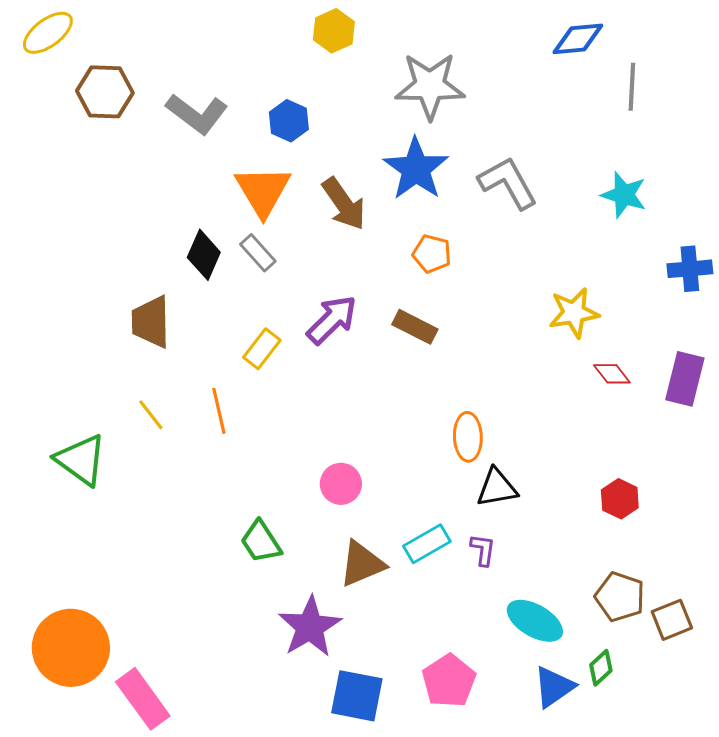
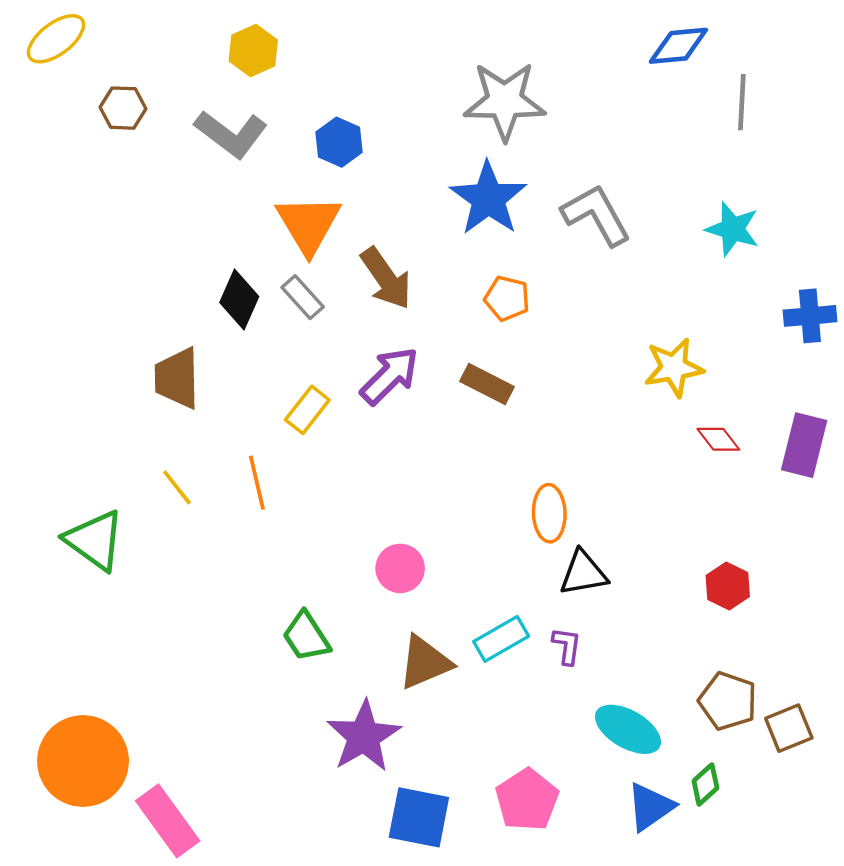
yellow hexagon: (334, 31) -> (253, 50), moved
brown hexagon: (105, 92) -> (123, 108), size x0.7
brown arrow: (344, 204) -> (386, 278), moved

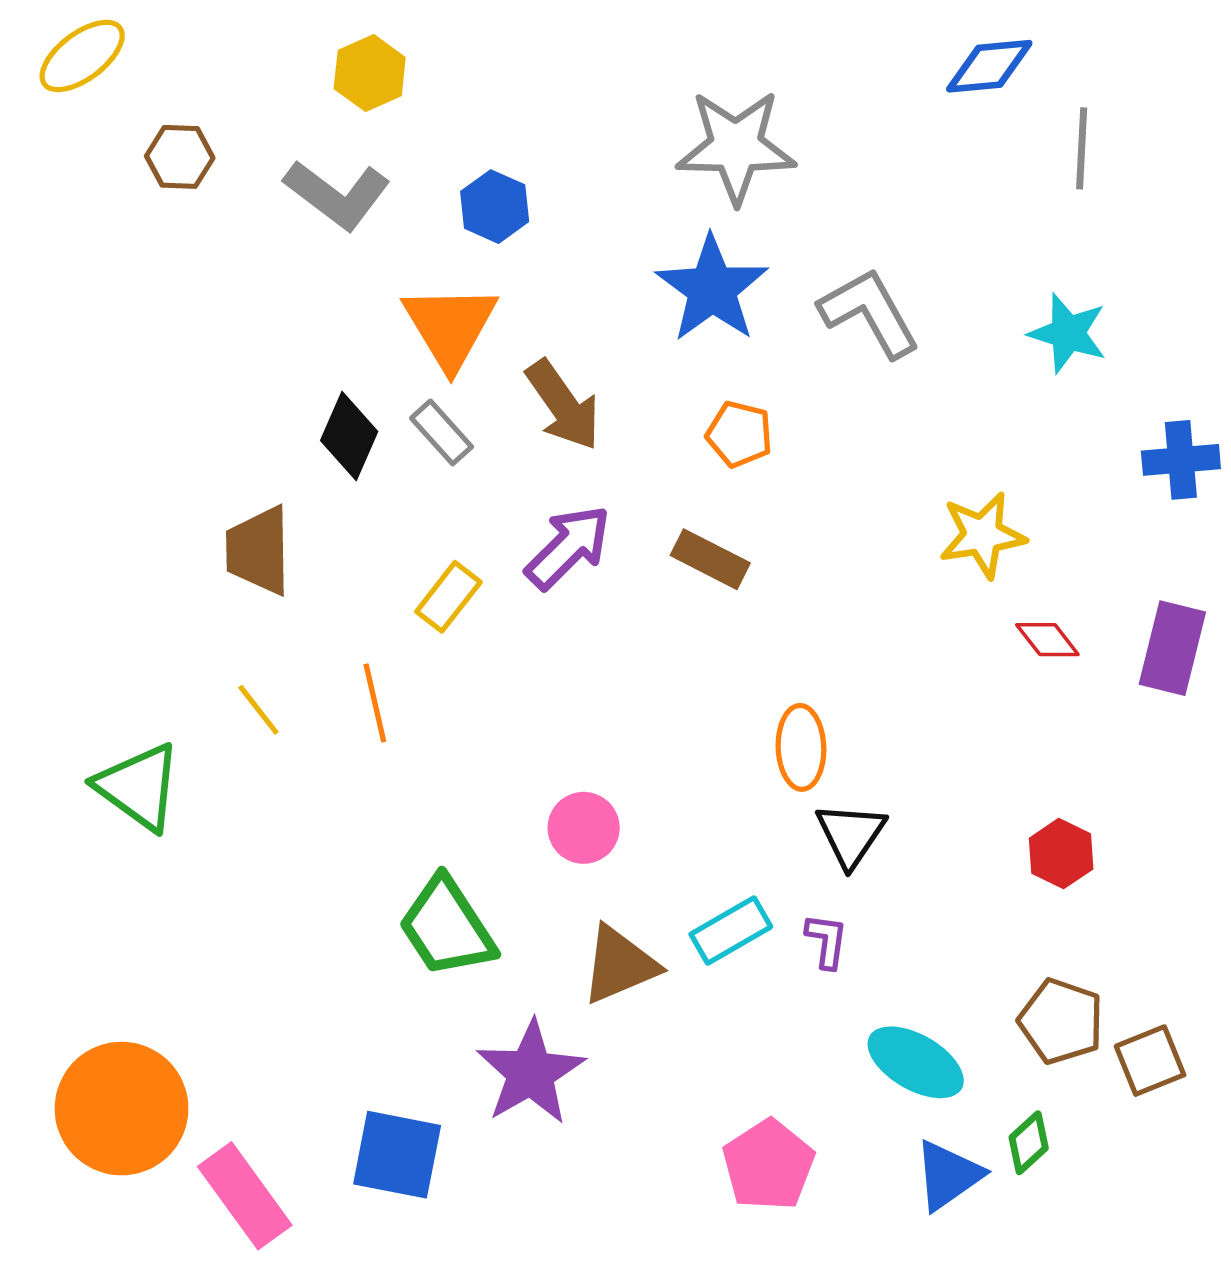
black triangle: (583, 573) -> (851, 835), turned -46
green trapezoid: (306, 637) -> (447, 927), size x1.4
blue square: (419, 817) -> (397, 1155), moved

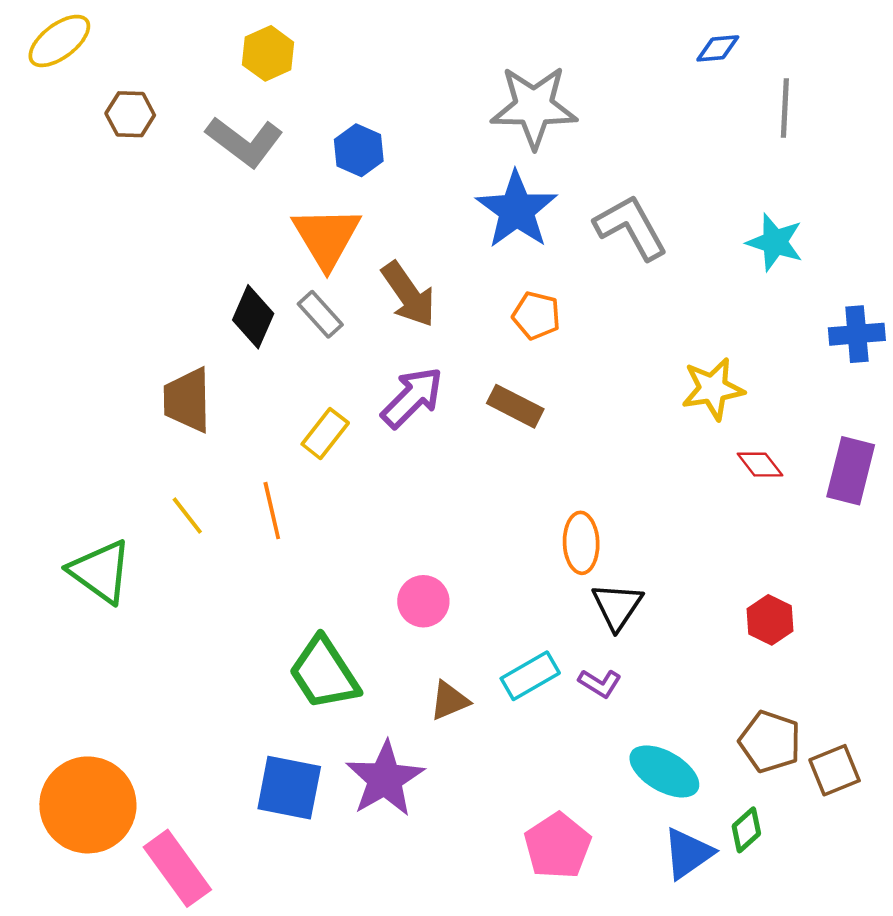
blue diamond: (989, 66) -> (718, 48), size x0.7
purple L-shape: (827, 941) -> (600, 683), turned 114
brown triangle: (620, 965) -> (449, 701), size x0.7
blue square: (397, 1155) -> (289, 788), moved

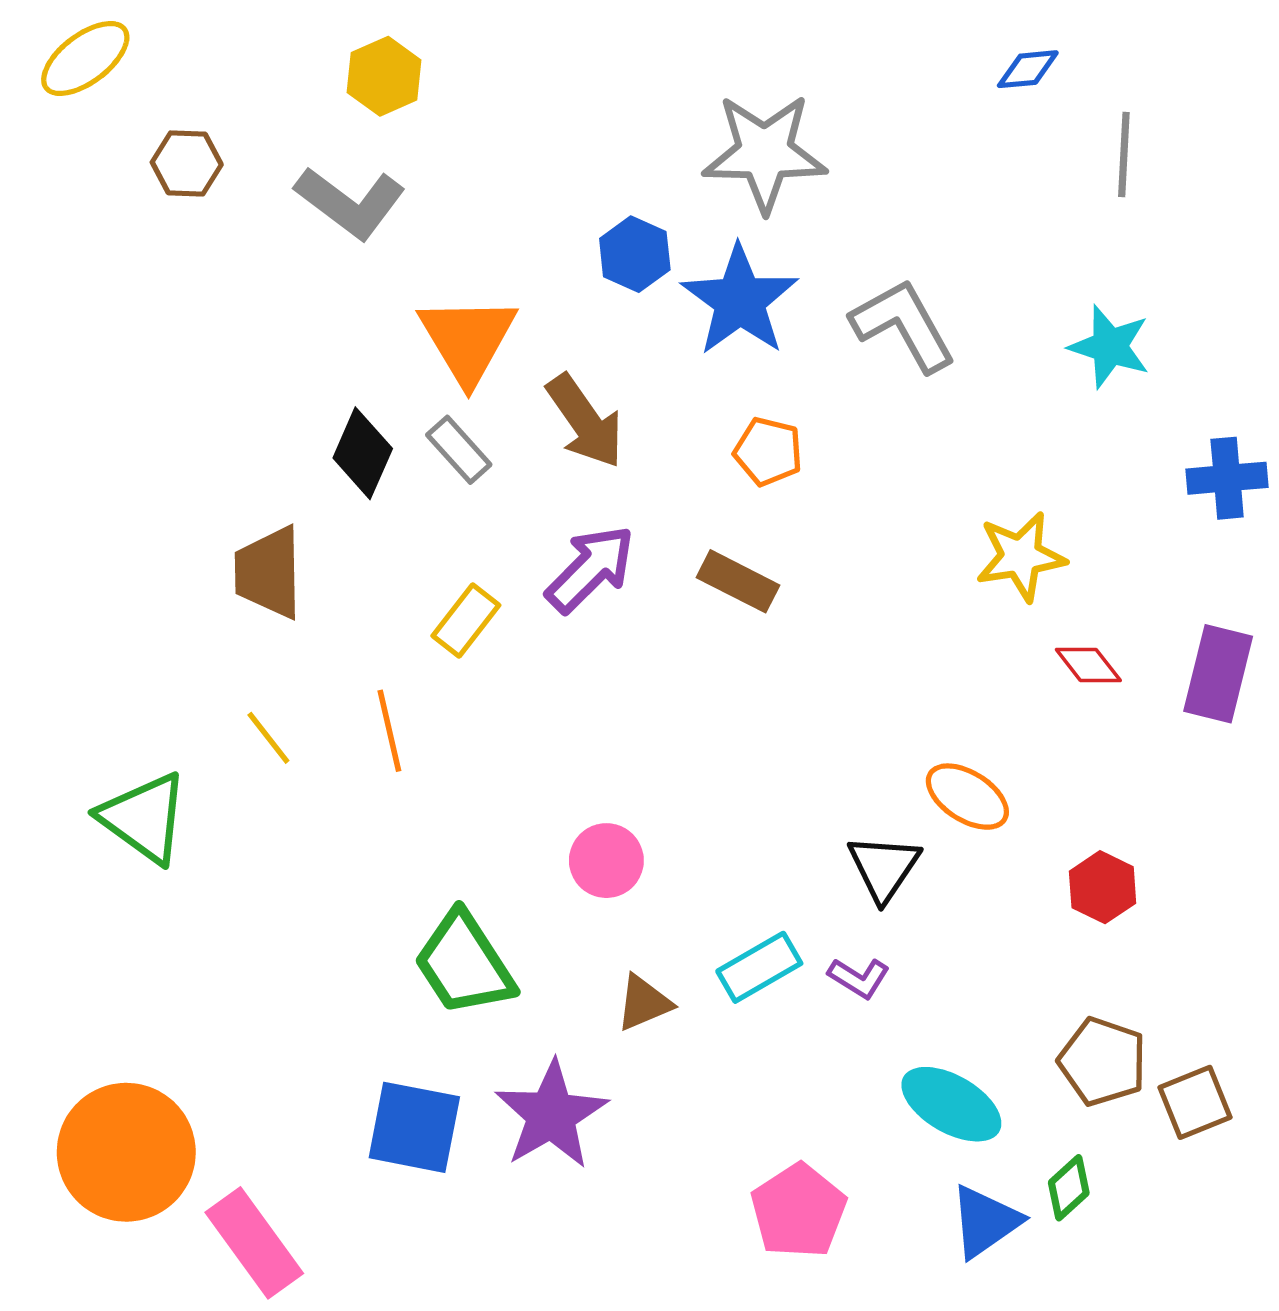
blue hexagon: (359, 150) -> (635, 254), moved
orange ellipse: (581, 543) -> (967, 797), moved, turned -56

